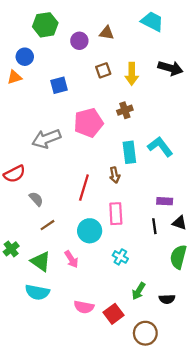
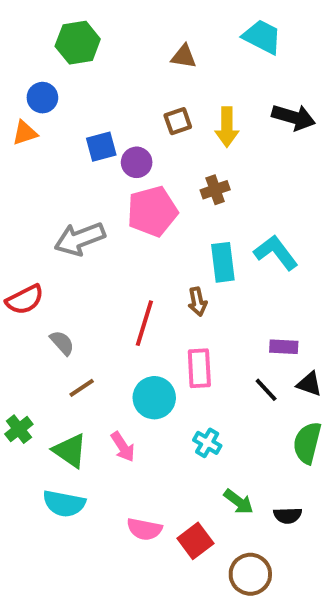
purple circle: (79, 41) -> (137, 162), moved
black line: (154, 226) -> (266, 390), turned -35
green arrow: (139, 291) -> (239, 502), turned -84

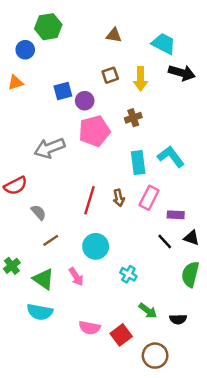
cyan trapezoid: (262, 37) -> (164, 44), moved
blue circle: (42, 98) -> (25, 50), moved
brown arrow: (197, 302) -> (119, 198), moved
pink rectangle: (199, 368) -> (149, 198), moved, turned 30

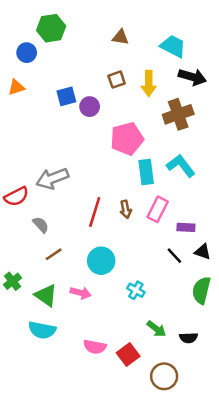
brown cross: (133, 118) -> (178, 114), moved, size x1.6
pink pentagon: (94, 131) -> (127, 139), moved
gray arrow: (49, 148) -> (52, 178), moved
pink arrow: (76, 277) -> (81, 293), turned -42

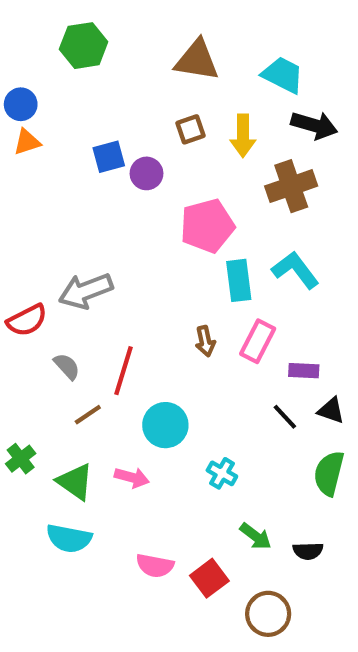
brown triangle: (120, 37) -> (197, 60), size x1.6
blue circle: (27, 53) -> (21, 104), moved
red line: (95, 212) -> (123, 371), moved

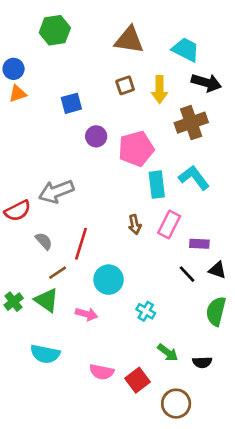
purple circle: (146, 173) -> (96, 136), moved
green triangle: (75, 482) -> (47, 300), moved

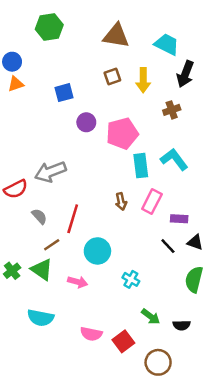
black arrow: (206, 83) -> (185, 74), turned 95
brown cross: (191, 123) -> (172, 110), size x0.6

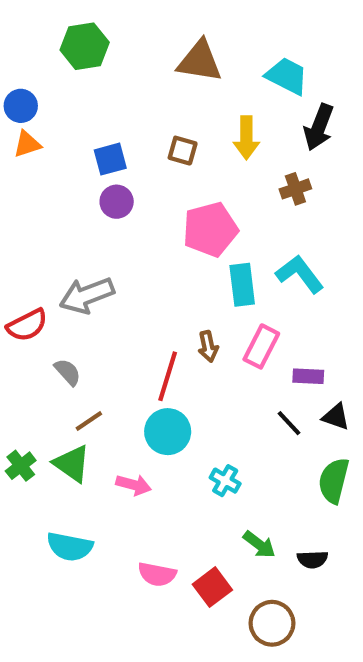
brown square: (112, 77) -> (183, 151), moved, turned 35
purple circle: (86, 122) -> (117, 202), moved
red line: (73, 219) -> (168, 376), moved

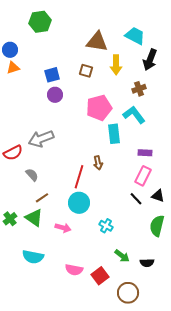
brown triangle: (200, 61) -> (97, 42), moved
cyan L-shape: (300, 274) -> (134, 115), moved
pink rectangle: (261, 346) -> (143, 176), moved
purple rectangle: (308, 376) -> (145, 153), moved

